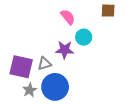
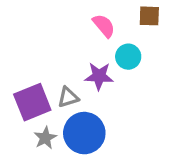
brown square: (108, 11) -> (149, 16), moved
purple square: (21, 67) -> (32, 102), turned -35

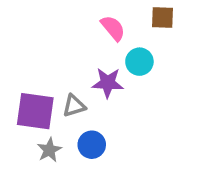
purple square: (32, 102) -> (35, 111), turned 30
blue circle: (84, 133) -> (92, 145), size x0.6

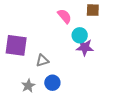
purple star: (108, 83) -> (85, 47), moved
purple square: (35, 111) -> (16, 45), moved

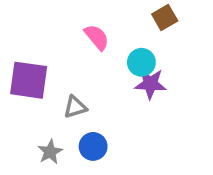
brown square: (93, 10) -> (165, 18), turned -32
pink semicircle: (65, 16) -> (97, 37), moved

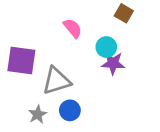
brown square: (165, 18) -> (124, 13), turned -30
gray triangle: (75, 107) -> (56, 81), size x1.6

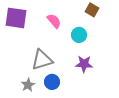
purple square: (21, 61) -> (16, 18), moved
purple star: (113, 63) -> (84, 64), moved

